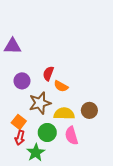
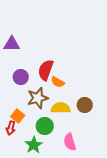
red semicircle: (48, 74) -> (46, 70), size x1.5
pink semicircle: (71, 136) -> (70, 142), moved
red arrow: (20, 138) -> (11, 128), moved

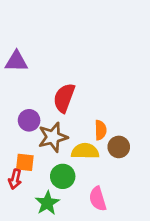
purple circle: (21, 77) -> (29, 120), moved
orange semicircle: (58, 82) -> (101, 130), moved, turned -120
orange square: (18, 116) -> (25, 162), turned -32

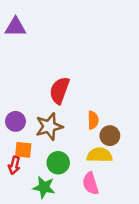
purple triangle: (16, 61) -> (15, 27), moved
purple circle: (29, 120) -> (15, 121), moved
yellow semicircle: (85, 151) -> (100, 155), moved
green star: (47, 203) -> (44, 187), turned -30

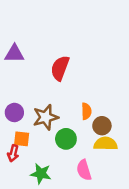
purple triangle: (15, 27) -> (14, 54), moved
red semicircle: (59, 90) -> (60, 68), moved
yellow semicircle: (100, 155) -> (106, 144), moved
green circle: (58, 163) -> (66, 139), moved

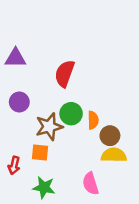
purple circle: (14, 112) -> (19, 102), moved
orange square: (22, 139) -> (40, 152), moved
green circle: (66, 139) -> (71, 114), moved

